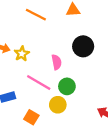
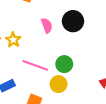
pink semicircle: (57, 62) -> (47, 25), moved

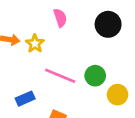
pink semicircle: (47, 25) -> (60, 18), moved
yellow circle: (59, 84) -> (118, 95), moved

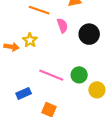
pink semicircle: (60, 18) -> (62, 26), moved
yellow star: (35, 44) -> (30, 40), moved

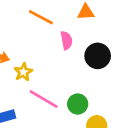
yellow star: (30, 40) -> (23, 72), moved

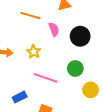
yellow star: (23, 72) -> (34, 52), moved
green circle: (78, 104) -> (75, 68), moved

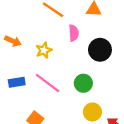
blue rectangle: (20, 97) -> (17, 82), moved

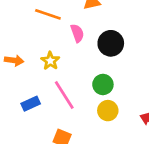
pink line: (48, 83) -> (64, 95), turned 36
yellow circle: (92, 112) -> (108, 111), moved

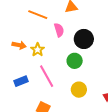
orange arrow: (14, 60) -> (19, 45), moved
green circle: (103, 84) -> (75, 61), moved

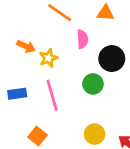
yellow circle: (79, 90) -> (95, 134), moved

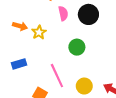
black circle: (112, 59) -> (88, 14), moved
pink line: (52, 95) -> (57, 76), moved

